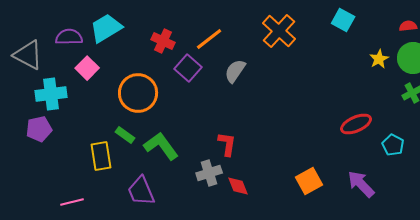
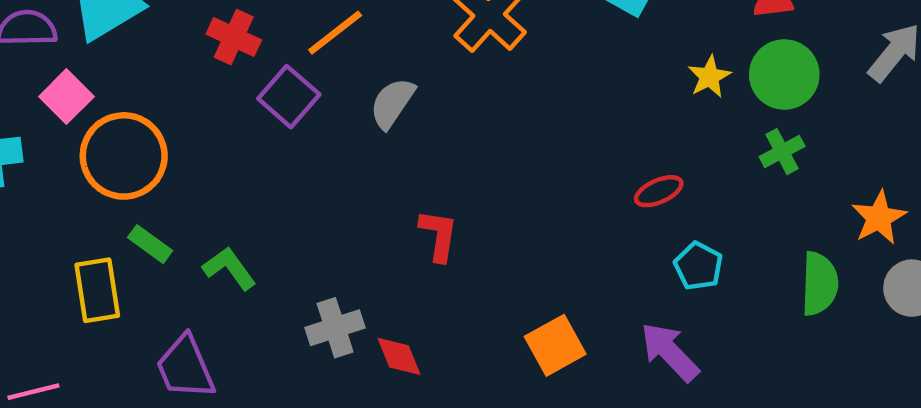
orange circle: (138, 93) -> (124, 156), moved
red ellipse: (356, 124) -> (659, 191), moved, size x0.7
red L-shape: (227, 144) -> (439, 235), moved
cyan pentagon: (393, 145) -> (698, 266), moved
green L-shape: (161, 146) -> (229, 268), size x0.7

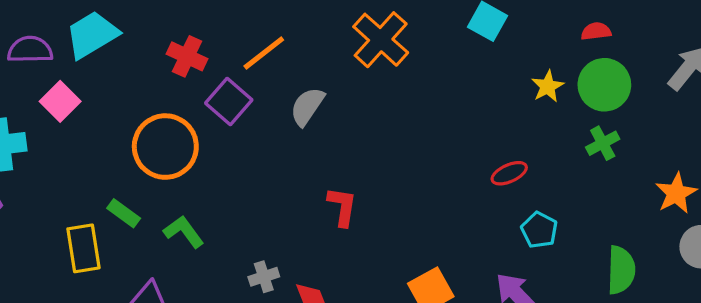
orange circle: (124, 156) -> (165, 147), moved
green semicircle: (819, 284) -> (621, 270), moved
gray cross: (335, 328) -> (264, 277), size x0.7

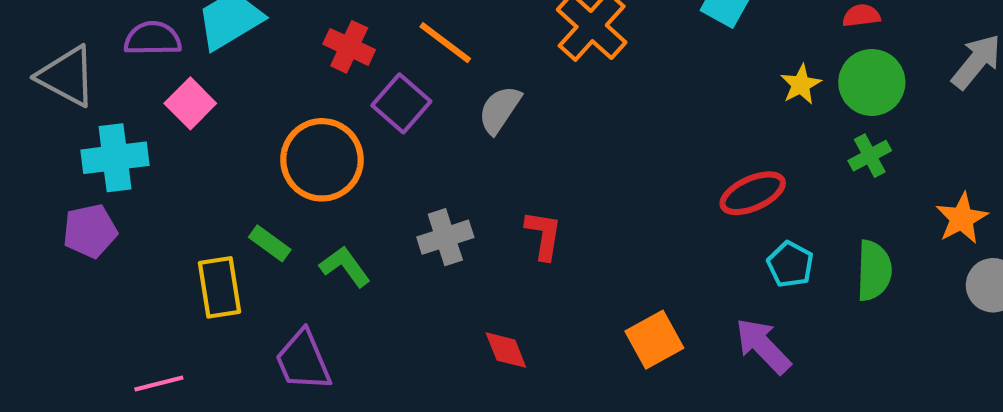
orange line: (264, 53) -> (445, 43), turned 75
red ellipse: (509, 173) -> (753, 193), size x1.4
green semicircle: (621, 270) -> (874, 271), moved
gray cross: (264, 277) -> (445, 237), moved, size x1.4

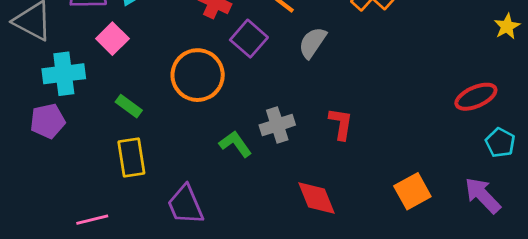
green rectangle: (270, 243) -> (129, 106), moved
green L-shape: (345, 266) -> (235, 144), moved
red diamond: (506, 350) -> (316, 198), size x1.4

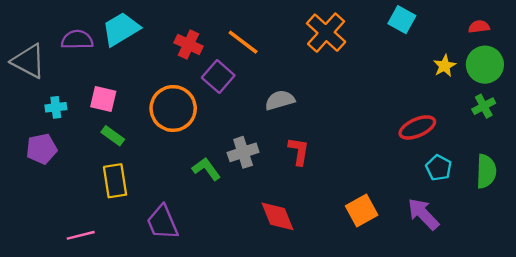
pink square: (112, 39) -> (103, 99), moved, turned -32
gray semicircle: (312, 43) -> (280, 100), moved, turned 40
cyan cross: (64, 74) -> (56, 107), size x0.6

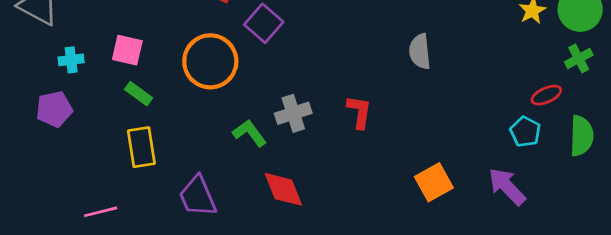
gray semicircle: (280, 100) -> (420, 51), moved, turned -80
red ellipse: (417, 127) -> (546, 95), moved, size x0.7
red diamond: (277, 216) -> (283, 189), moved

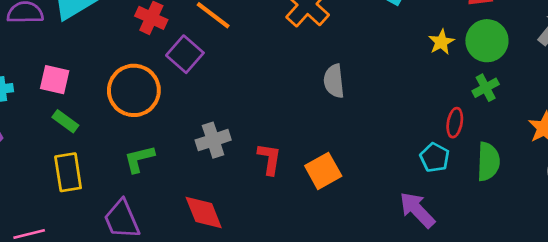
red ellipse: (546, 95) -> (455, 123), turned -56
red L-shape: (359, 112) -> (269, 159), moved
green L-shape: (250, 133) -> (139, 159), moved, turned -68
orange square: (434, 182) -> (323, 171), moved

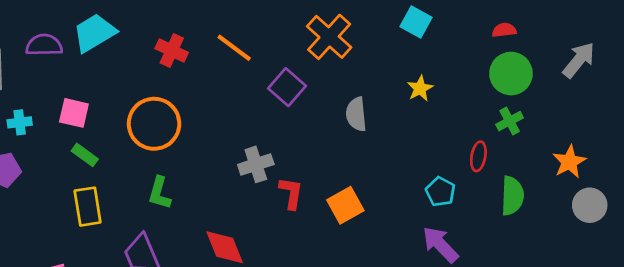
yellow star: (441, 42) -> (420, 88), moved
purple square: (185, 54) -> (287, 87), moved
gray cross: (213, 140) -> (256, 164), moved
cyan pentagon: (435, 158) -> (440, 192), moved
green L-shape: (139, 159) -> (159, 193), turned -60

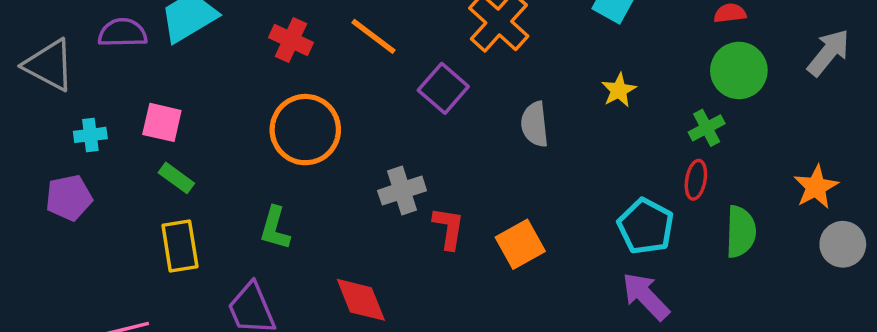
green cross: (510, 121) -> (707, 128), moved
orange circle: (154, 124) -> (305, 130), moved
cyan pentagon: (440, 192) -> (646, 226), size x1.4

